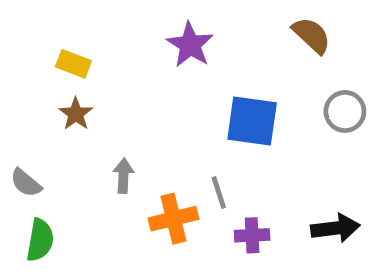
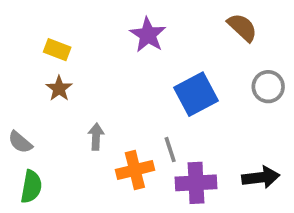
blue square: (252, 121) -> (196, 94), turned -36
purple cross: (252, 235) -> (196, 183), size x1.5

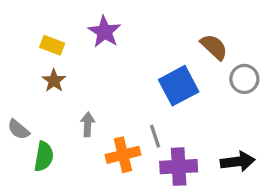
brown semicircle: (242, 27) -> (214, 47), moved
purple star: (148, 35) -> (104, 32), moved
green semicircle: (31, 187) -> (44, 156), moved

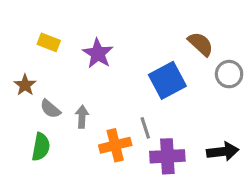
purple star: (104, 32) -> (98, 53), moved
brown star: (54, 81) -> (25, 85), moved
gray semicircle: (18, 129) -> (50, 109), moved

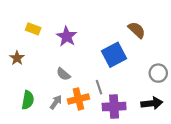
gray circle: (229, 74) -> (158, 73), moved
gray semicircle: (50, 109) -> (63, 74), moved
gray arrow: (82, 117) -> (56, 102), moved, turned 32

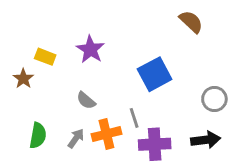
yellow rectangle: (33, 29) -> (45, 57), moved
brown semicircle: (137, 30) -> (191, 22), moved

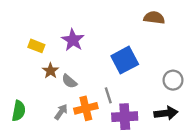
brown semicircle: (191, 22) -> (154, 18), turned -36
brown star: (23, 79) -> (50, 71), moved
green semicircle: (38, 135) -> (19, 111), moved

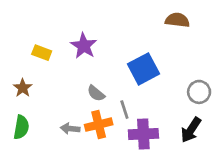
brown star: (50, 71) -> (23, 88), moved
gray semicircle: (69, 81) -> (96, 93), moved
gray arrow: (61, 112) -> (70, 129), turned -119
black arrow: (166, 113) -> (191, 130), turned 130

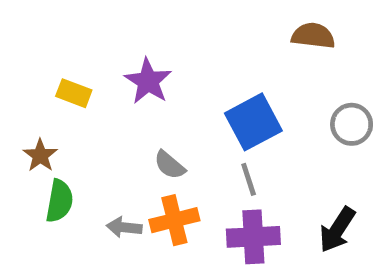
gray circle: (199, 92) -> (352, 124), moved
gray line: (124, 110) -> (249, 179), moved
green semicircle: (21, 127) -> (59, 201), moved

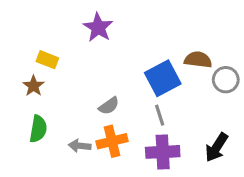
brown semicircle: (313, 36) -> (198, 60), moved
purple star: (148, 81) -> (98, 27), moved
brown star: (40, 155) -> (34, 86), moved
gray semicircle: (170, 165) -> (109, 106), turned -75

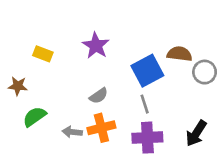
purple star: (98, 27) -> (96, 46), moved
brown star: (34, 86) -> (18, 86), moved, turned -30
green semicircle: (38, 129) -> (34, 117), turned -135

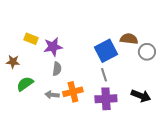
purple star: (96, 46) -> (53, 47), moved, turned 30
gray semicircle: (99, 96) -> (57, 69), moved, turned -48
black arrow: (196, 133) -> (141, 96), turned -102

